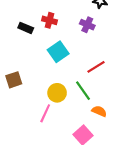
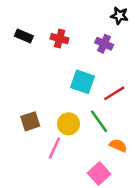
black rectangle: (26, 28) -> (24, 36), moved
cyan square: (58, 52) -> (82, 82), moved, turned -36
brown square: (14, 80) -> (30, 121), moved

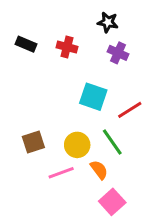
black star: (119, 16) -> (108, 22), moved
orange semicircle: (118, 145) -> (99, 170), moved, turned 30
pink line: (54, 148) -> (61, 173), turned 45

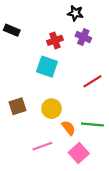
red cross: (67, 47) -> (55, 40), moved, turned -35
cyan square: (93, 97) -> (47, 67), moved
green line: (112, 142) -> (92, 125), moved, turned -50
pink line: (61, 173) -> (42, 146), moved

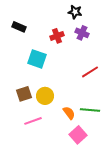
cyan square: (47, 67) -> (37, 59), moved
yellow circle: (52, 109) -> (45, 96), moved
pink line: (42, 146) -> (33, 121), moved

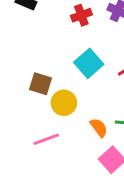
cyan square: (37, 59) -> (89, 63), moved, turned 30
brown square: (24, 94) -> (40, 84), moved, turned 35

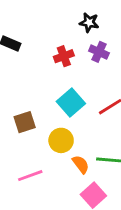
brown square: (40, 84) -> (25, 122), turned -35
yellow circle: (64, 103) -> (61, 140), moved

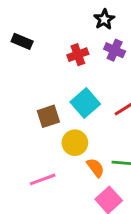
black star: (89, 22) -> (104, 19), turned 30
brown square: (25, 122) -> (48, 116), moved

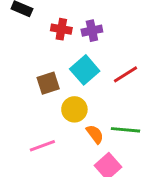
purple cross: (115, 50) -> (92, 31), moved, turned -36
red cross: (78, 55) -> (61, 29), moved, turned 30

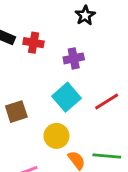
red cross: (61, 29) -> (34, 43), moved
brown square: (48, 83) -> (16, 112), moved

